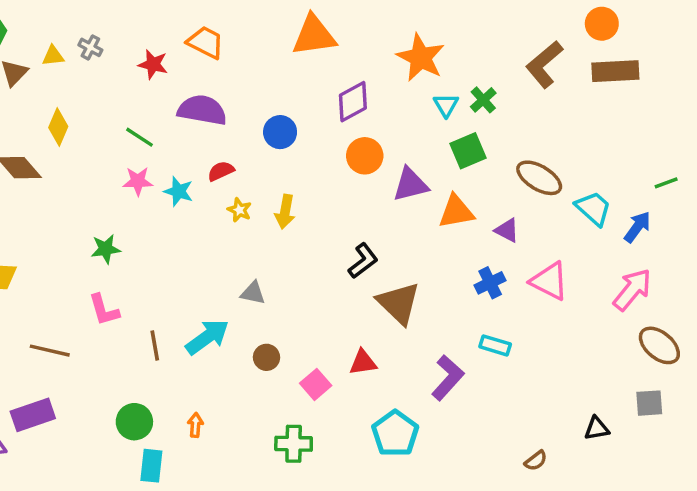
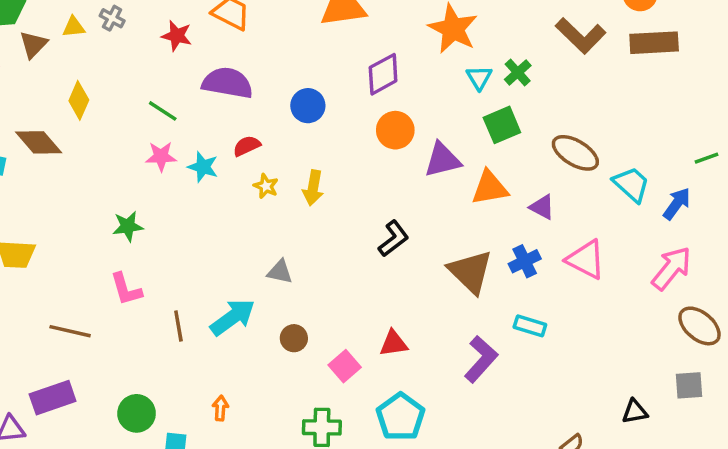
brown L-shape: (544, 64) -> (581, 36), turned -96
brown triangle: (399, 303) -> (470, 272), moved
green circle: (134, 422) -> (137, 413), moved
cyan pentagon: (395, 434) -> (401, 417), moved

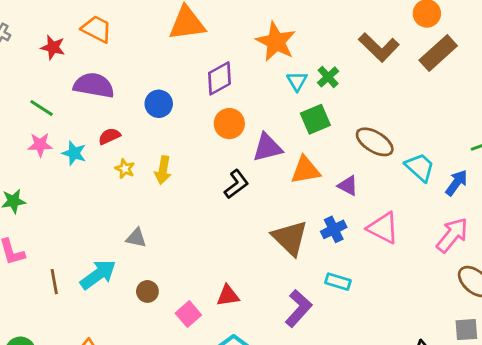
brown rectangle: (654, 43) -> (438, 53), turned -39
black L-shape: (394, 239) -> (236, 184), moved

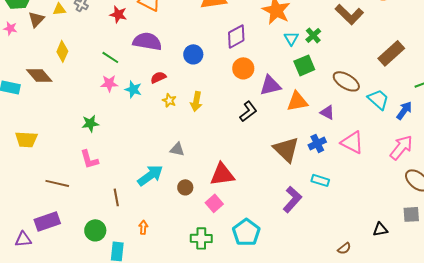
brown rectangle: (438, 53) -> (391, 53), moved
brown line: (54, 282) -> (116, 197), moved
red triangle: (228, 296) -> (222, 174), moved, size x1.5

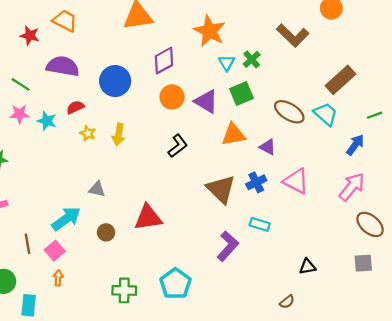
blue circle: (193, 54) -> (115, 81), size x1.4
purple triangle: (270, 85) -> (206, 102), moved, turned 45
cyan trapezoid: (378, 99) -> (326, 114), moved
pink square: (214, 203) -> (55, 251), moved
black triangle: (380, 229) -> (307, 267), moved

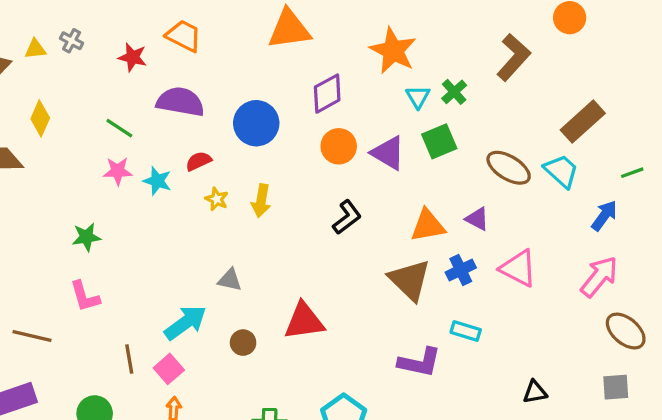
brown L-shape: (293, 35) -> (514, 57), turned -92
orange triangle: (233, 135) -> (428, 225), moved
purple L-shape: (228, 246) -> (420, 362), turned 60

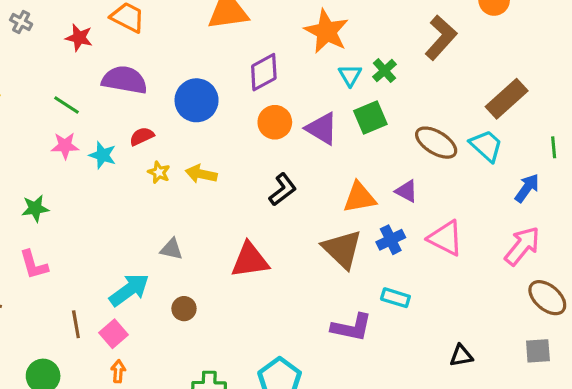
green line: (632, 173) -> (554, 147), turned -75
yellow arrow: (261, 201) -> (201, 174), turned 92
red triangle: (304, 321) -> (250, 260), moved

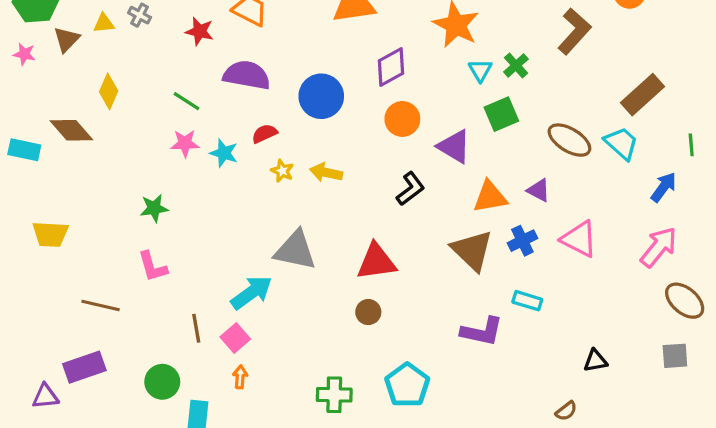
purple triangle: (322, 129) -> (454, 147), moved
gray triangle: (171, 249) -> (295, 250), size x1.8
brown circle: (184, 309) -> (368, 312), moved

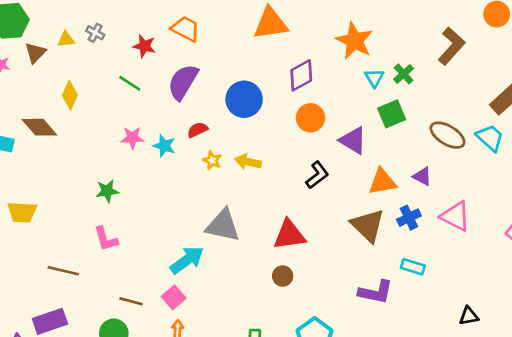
purple semicircle: (247, 75) -> (183, 82), turned -69
green line: (187, 101) -> (130, 83), moved
brown line: (196, 328) -> (131, 301), moved, turned -65

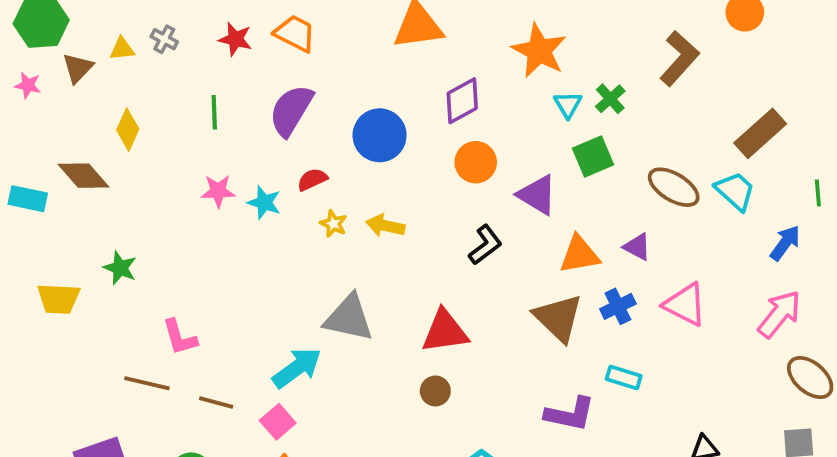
red star: (144, 46) -> (235, 39), moved
green line: (130, 83) -> (214, 112), turned 55
green star: (107, 191) -> (120, 268), moved, turned 30
brown line: (63, 271) -> (147, 383), moved
brown line: (131, 301) -> (216, 403), moved

